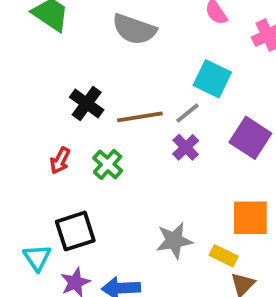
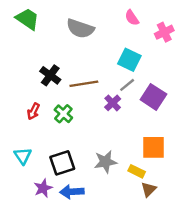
gray line: (188, 113) -> (127, 85), moved
black square: (75, 231) -> (62, 163), moved
cyan triangle: (37, 258) -> (23, 156), moved

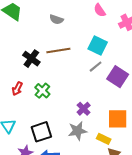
gray semicircle: (80, 29) -> (56, 19), size x0.6
brown line: (84, 84) -> (58, 51), moved
purple cross: (113, 103) -> (84, 109), moved

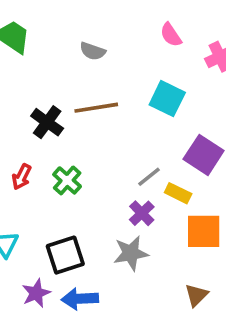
gray line: (96, 67) -> (149, 177), moved
yellow rectangle: (104, 139) -> (178, 193), moved

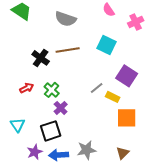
gray semicircle: (93, 51) -> (66, 19), size x1.5
red arrow: (22, 177) -> (27, 88), turned -144
purple cross: (142, 213) -> (61, 108), moved
gray star: (131, 253) -> (87, 150), moved

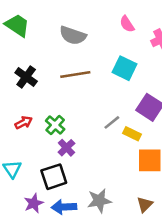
black cross: (41, 58) -> (26, 77), moved

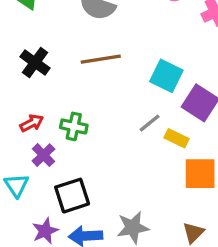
cyan square: (124, 68) -> (166, 76), moved
green cross: (55, 125) -> (74, 126), turned -30
purple cross: (66, 148) -> (43, 155), moved

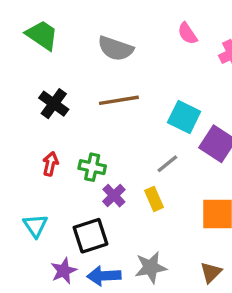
red arrow: (32, 123) -> (50, 164), turned -50
yellow rectangle: (177, 138) -> (154, 199), moved, turned 40
purple cross: (43, 155) -> (114, 196), moved

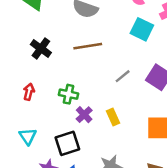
cyan square: (184, 117) -> (142, 29), moved
red arrow: (50, 164) -> (29, 92), moved
gray line: (167, 164) -> (123, 76), moved

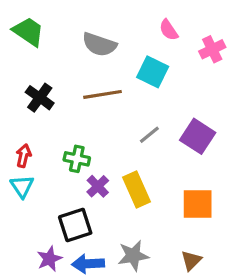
cyan square: (142, 29) -> (153, 72), moved
yellow rectangle: (113, 117) -> (136, 190), size x1.5
cyan triangle: (28, 136) -> (22, 186), moved

